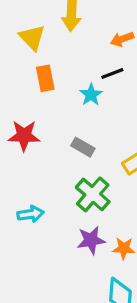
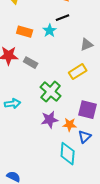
orange rectangle: (45, 78) -> (25, 32), moved, turned -63
gray rectangle: (83, 147) -> (31, 63), moved

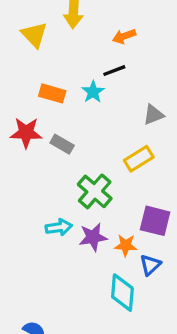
cyan arrow: (13, 104) -> (59, 227), moved

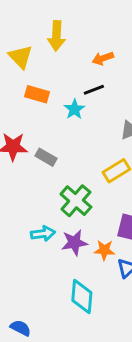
orange rectangle: (52, 93) -> (37, 94), moved
cyan diamond: (122, 293) -> (82, 296), moved

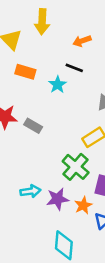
black line: (94, 90) -> (74, 68), turned 42
green cross: (76, 201) -> (76, 167), moved
orange star: (104, 250) -> (83, 205), turned -30

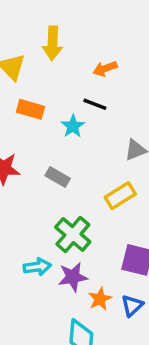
gray rectangle: (33, 126) -> (58, 177), moved
green cross: (76, 167) -> (73, 235), moved
orange star: (83, 205) -> (100, 299), moved

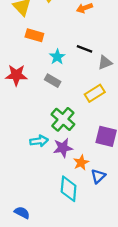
black line: (95, 104) -> (85, 49), moved
cyan star: (73, 126) -> (57, 57), moved
blue triangle: (132, 306) -> (98, 176), moved

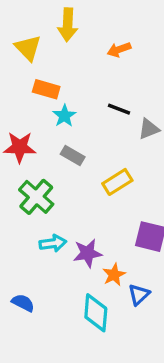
cyan star: (57, 57) -> (64, 116), moved
yellow rectangle: (95, 93) -> (117, 182), moved
green cross: (63, 119) -> (36, 197), moved
blue semicircle: (22, 213) -> (23, 303), moved

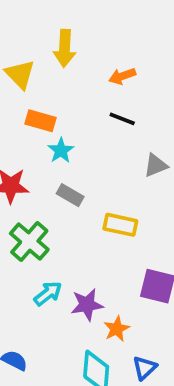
black line: (119, 109) -> (122, 119), moved
yellow rectangle: (117, 182) -> (120, 225), turned 44
cyan arrow: (53, 243) -> (48, 294), turned -30
blue triangle: (139, 295) -> (144, 368), moved

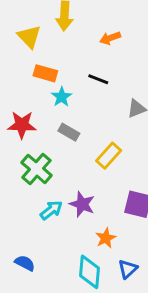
black line: (122, 119) -> (98, 79), moved
yellow rectangle: (120, 225) -> (109, 156), turned -60
purple star: (87, 305) -> (82, 204), moved, turned 30

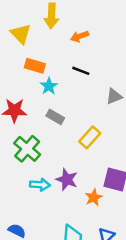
orange arrow: (110, 38) -> (80, 36), moved
cyan arrow: (51, 210) -> (40, 185), turned 42
orange star: (106, 238) -> (94, 197), moved

